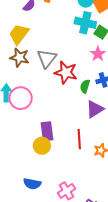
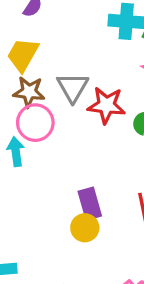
pink circle: (21, 98) -> (35, 123), moved

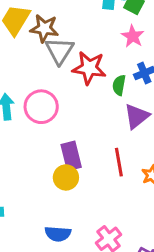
brown star: (29, 92) -> (44, 28), moved
pink circle: (35, 123) -> (41, 107), moved

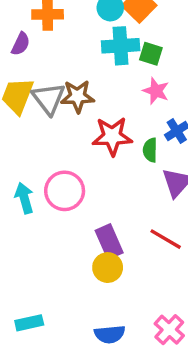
brown star: (44, 28) -> (78, 96), moved
gray triangle: (59, 51) -> (49, 99), moved
red line: (119, 162) -> (166, 239), turned -40

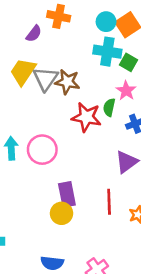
green semicircle: (150, 150) -> (109, 107), moved
red line: (166, 239) -> (109, 202), turned 45

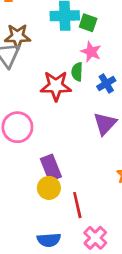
brown star: (67, 82) -> (18, 37), moved
red line: (109, 202) -> (77, 205), moved

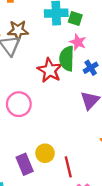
green semicircle: (77, 72) -> (67, 59), size x1.6
red star: (56, 86) -> (50, 70), turned 30
purple rectangle: (51, 168) -> (25, 164), moved

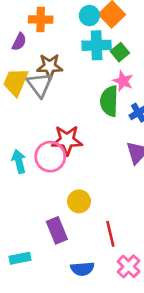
green square: (75, 19) -> (120, 52), turned 32
red star: (50, 70) -> (67, 140), moved, turned -30
yellow circle: (45, 153) -> (79, 201), moved

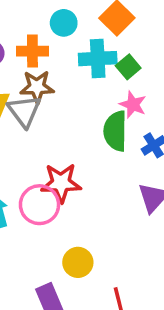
cyan circle: (89, 16) -> (64, 23), moved
orange cross: (41, 20) -> (32, 51), moved

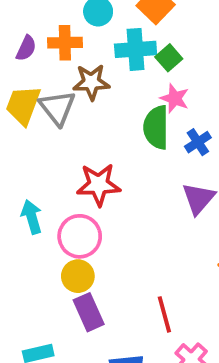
brown star: (37, 87) -> (91, 82), moved
pink circle: (39, 205) -> (80, 236), moved
yellow circle: (78, 262) -> (78, 276), moved

